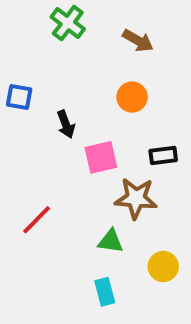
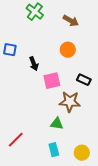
black rectangle: (163, 155) -> (84, 80), turned 32
red line: (37, 220) -> (16, 140), moved
yellow circle: (163, 266) -> (82, 153), moved

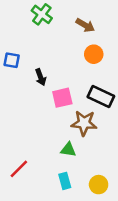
orange circle: (68, 50) -> (94, 54), moved
black rectangle: (84, 80) -> (101, 96), size x1.5

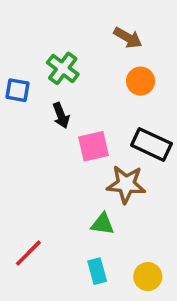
green cross: (42, 14) -> (63, 68), moved

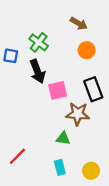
black arrow: (61, 115) -> (38, 71), size x1.5
black rectangle: (151, 144) -> (93, 89), turned 45

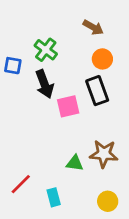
black rectangle: (93, 89) -> (97, 91), moved
brown star: (78, 114) -> (104, 154), moved
cyan rectangle: (60, 167) -> (54, 197), moved

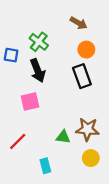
pink square: (68, 106) -> (30, 102), moved
red line: (21, 184) -> (18, 141), moved
yellow circle: (108, 201) -> (91, 158), moved

